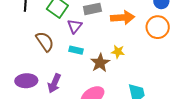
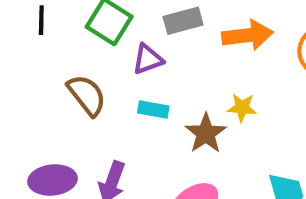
purple triangle: (75, 26) -> (148, 59), turned 35

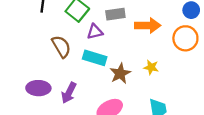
yellow star: (242, 108) -> (151, 67), moved
cyan rectangle: (153, 110) -> (95, 58), size x1.5

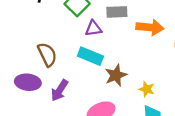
brown semicircle: (61, 46) -> (47, 55), moved
yellow star: (151, 67) -> (147, 89), moved

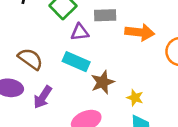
brown semicircle: (47, 55) -> (30, 59), turned -30

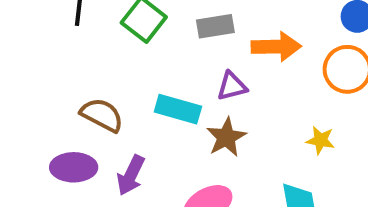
purple triangle: (80, 32) -> (232, 86), moved
yellow star: (135, 98) -> (320, 140), moved

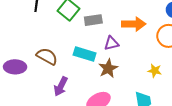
gray rectangle: (215, 26) -> (93, 20), moved
purple ellipse: (74, 167) -> (15, 67), moved

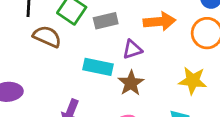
brown semicircle: (47, 56) -> (47, 37), moved
yellow star: (155, 71) -> (193, 81), size x1.5

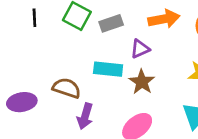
brown semicircle: (47, 37) -> (67, 88), moved

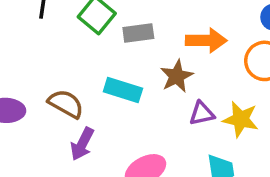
purple triangle: (140, 49) -> (202, 114), moved
brown star: (142, 82) -> (177, 76), moved

